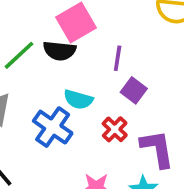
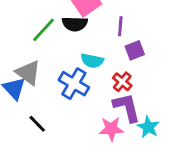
purple square: (134, 90) -> (135, 50), turned 36
purple L-shape: (157, 149) -> (127, 107), moved

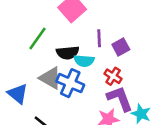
black semicircle: (75, 24) -> (68, 53), moved
purple line: (120, 26) -> (99, 38), moved
gray triangle: (28, 73) -> (50, 78), moved

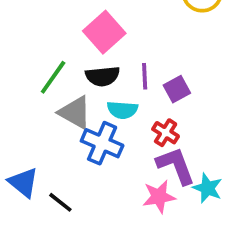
black semicircle: (68, 53) -> (103, 76), moved
gray triangle: (50, 78) -> (75, 112), moved
blue triangle: (18, 94) -> (23, 182), moved

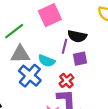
black semicircle: (103, 76) -> (77, 36), moved
gray triangle: (75, 112) -> (20, 54), turned -48

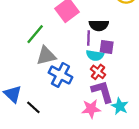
purple square: (80, 59) -> (107, 47), turned 32
cyan semicircle: (47, 61) -> (95, 55), moved

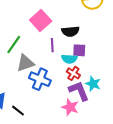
purple line: (88, 38) -> (52, 45), moved
cyan star: (120, 106) -> (93, 84), moved
pink star: (91, 109) -> (70, 107), turned 30

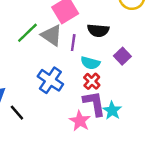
purple square: (79, 50) -> (122, 56), moved, turned 32
gray triangle: (25, 63) -> (52, 35), moved, turned 42
cyan star: (93, 84) -> (112, 110), moved

